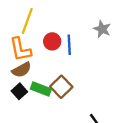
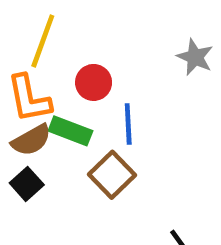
blue line: (69, 45) -> (128, 124), moved
green rectangle: (41, 89) -> (70, 131), moved

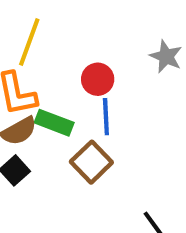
red circle: (94, 82) -> (98, 79), moved

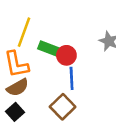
green rectangle: (54, 123) -> (50, 49), moved

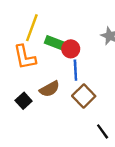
brown semicircle: (18, 87) -> (50, 89), moved
brown square: (63, 107) -> (84, 96), moved

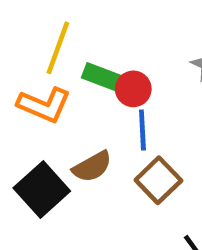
orange L-shape: (25, 57) -> (44, 105), turned -56
black square: (24, 101) -> (42, 189), size x1.6

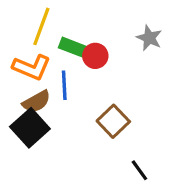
blue line: (142, 130) -> (64, 85), moved
brown semicircle: (92, 167) -> (36, 102), moved

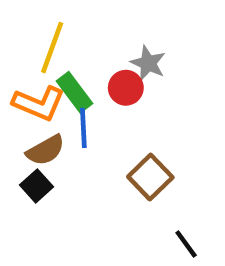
gray star: (149, 38) -> (148, 63), moved
green rectangle: (74, 48) -> (74, 92), moved, turned 32
black square: (30, 128) -> (37, 186), size x0.6

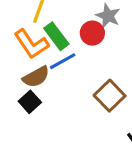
orange L-shape: (39, 103) -> (31, 44), turned 33
blue line: (83, 128) -> (63, 61), turned 64

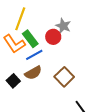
brown semicircle: (36, 77) -> (33, 73), moved

